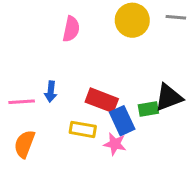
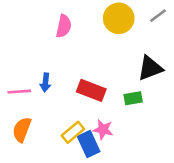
gray line: (176, 17) -> (158, 16), turned -42
black triangle: (169, 97) -> (150, 68), moved
blue rectangle: (122, 121) -> (89, 144), moved
yellow rectangle: (83, 129) -> (73, 132), moved, turned -50

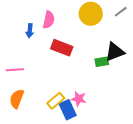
blue arrow: (45, 82) -> (30, 31), moved
red rectangle: (91, 90) -> (62, 48), moved
green rectangle: (133, 98) -> (102, 62), moved

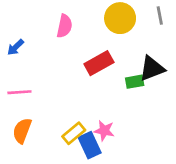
gray line: (121, 12) -> (160, 15), turned -64
blue arrow: (30, 31) -> (15, 47), moved, turned 40
red rectangle: (62, 48) -> (99, 63), moved, turned -50

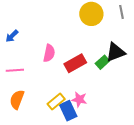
pink semicircle: (64, 26) -> (49, 53), moved
red rectangle: (99, 63) -> (75, 63), moved
green rectangle: (135, 82) -> (102, 62), turned -32

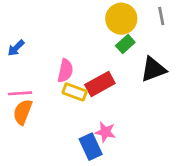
green rectangle: (102, 62) -> (125, 44), moved
orange semicircle: (17, 99) -> (23, 112), moved
yellow rectangle: (56, 101) -> (75, 92), moved, turned 60

